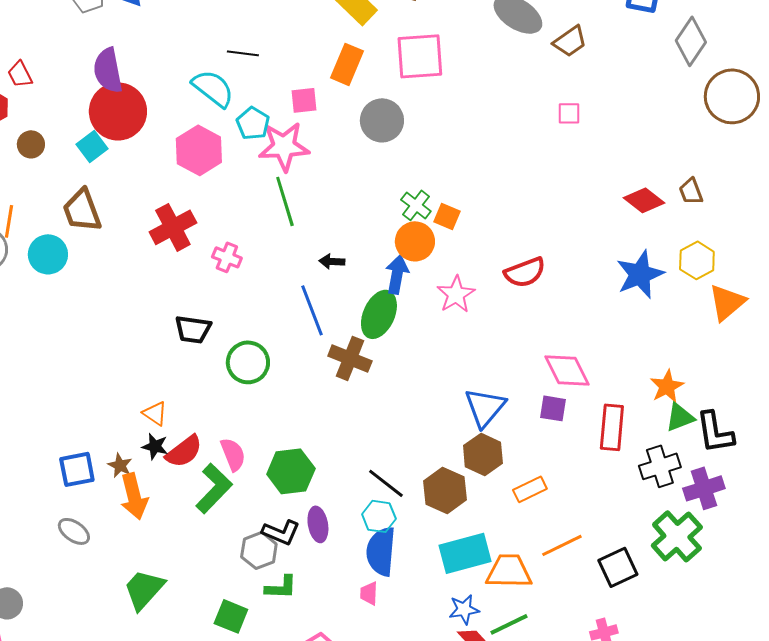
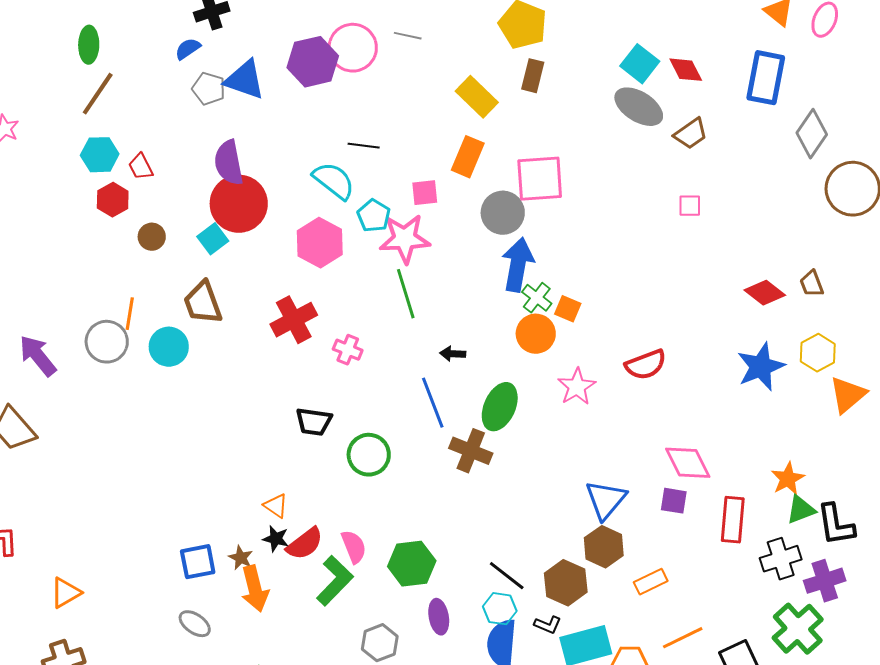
pink square: (420, 56) -> (540, 179), moved
blue arrow: (397, 274) -> (518, 265), moved, size x1.4
black L-shape: (281, 532) -> (548, 625), moved, size x0.7

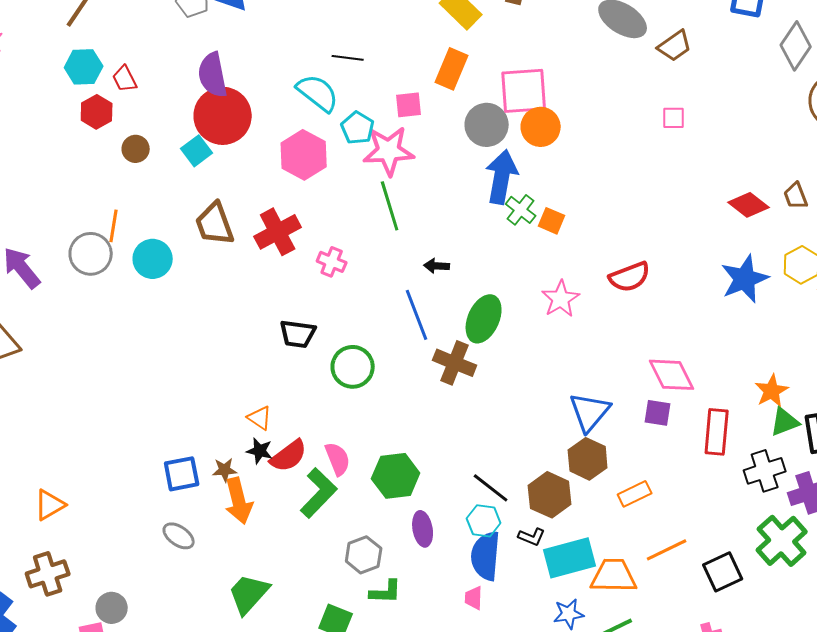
brown trapezoid: (203, 303) -> (215, 224), moved
orange circle: (536, 334) -> (541, 127), moved
brown star: (241, 558) -> (225, 470), turned -30

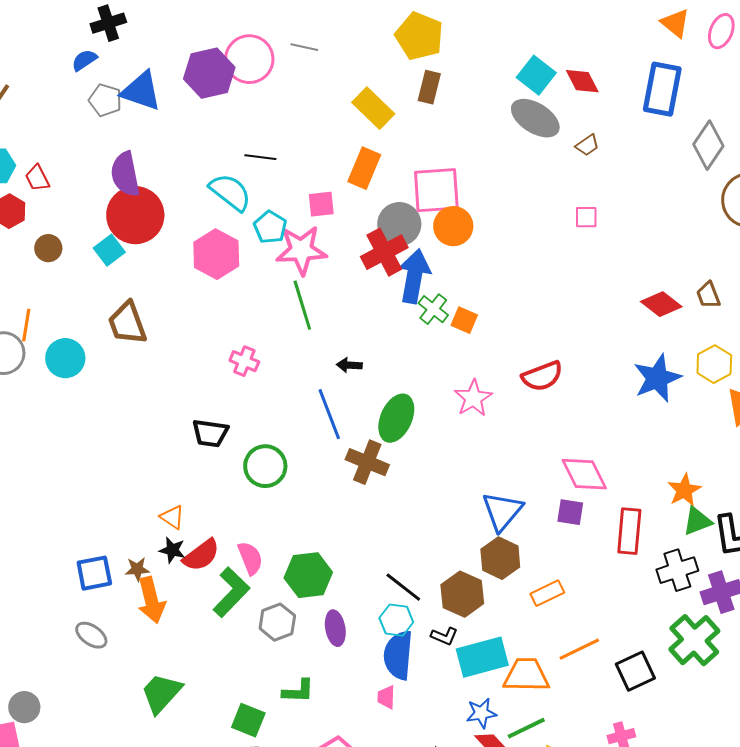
brown trapezoid: (675, 46) -> (587, 145), size x0.7
red cross: (278, 232) -> (384, 252), moved
gray hexagon: (364, 555) -> (277, 622), moved

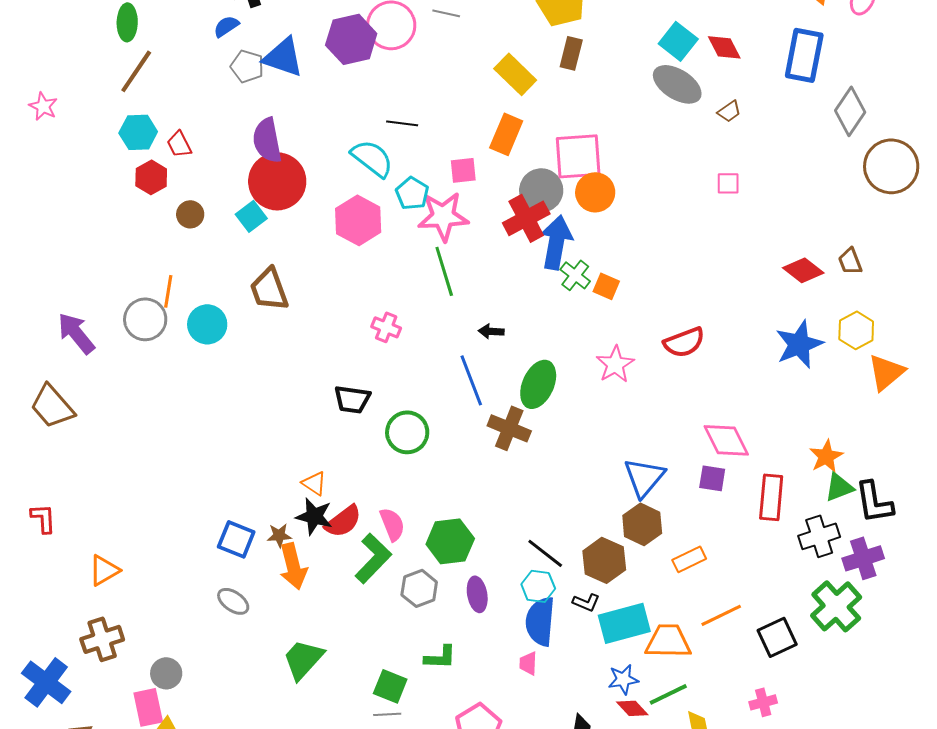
black star: (172, 550) -> (314, 516), size x1.4
blue square: (94, 573) -> (236, 539), turned 33

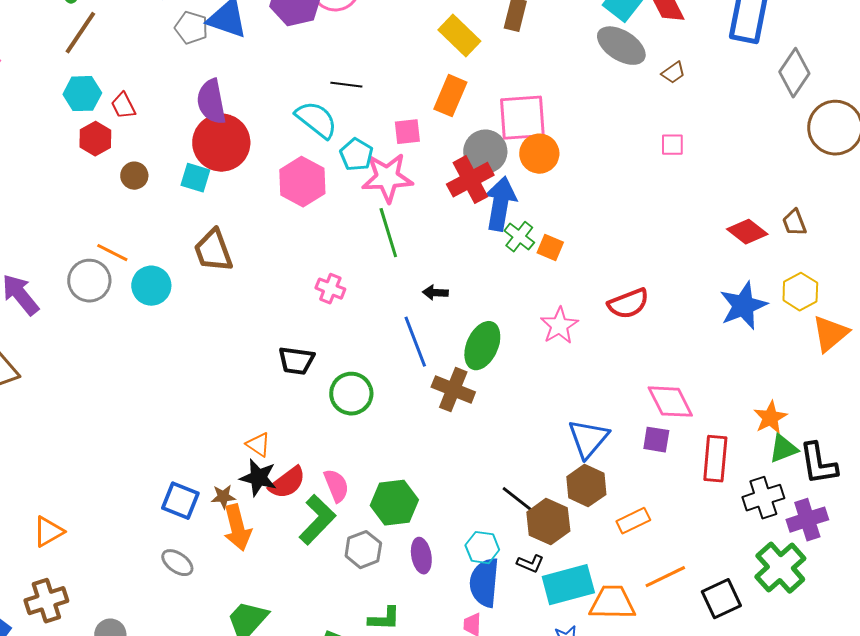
cyan square: (251, 216) -> (195, 178), turned -36
orange line: (168, 291) -> (112, 253), turned -72
black line: (545, 553) -> (519, 501), moved

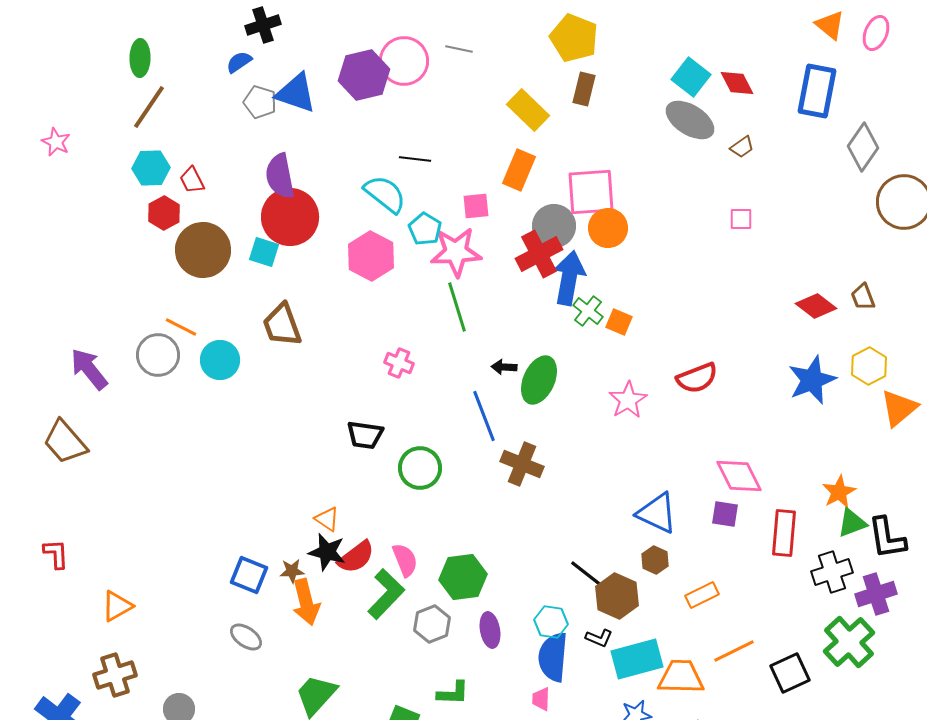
brown circle: (134, 176) -> (203, 250), size x2.0
green ellipse: (482, 346) -> (539, 380), moved
blue triangle: (588, 439) -> (657, 513), turned -45
brown hexagon: (586, 486) -> (655, 560), size x0.7

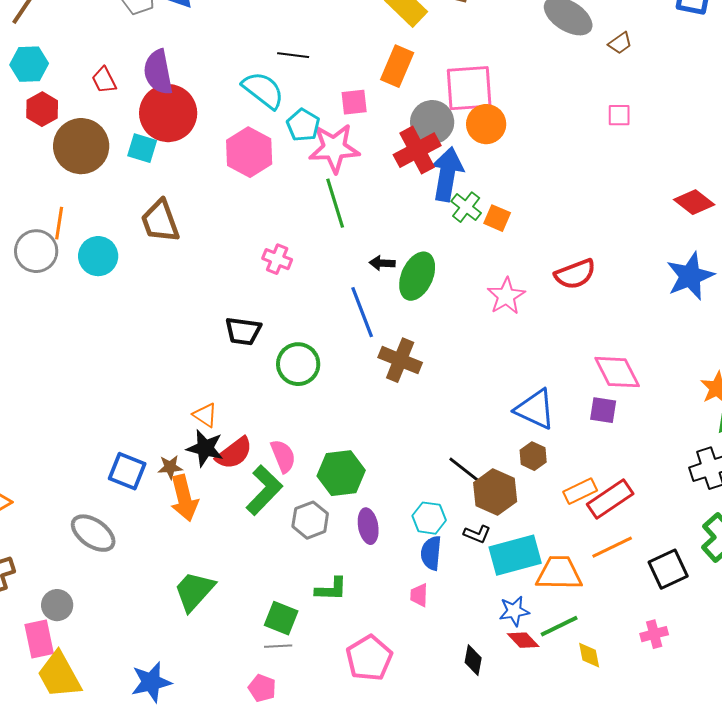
red trapezoid: (192, 180) -> (104, 80), moved
orange line: (181, 327) -> (59, 223), turned 72
red rectangle: (784, 533) -> (610, 499), moved, turned 51
gray ellipse: (246, 637) -> (93, 533), moved, size x1.4
blue semicircle: (553, 657) -> (431, 553), size x0.7

